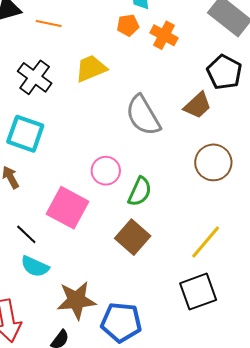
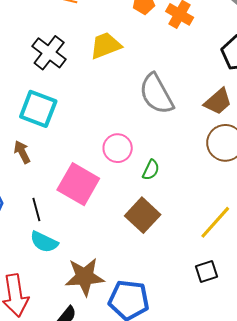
brown trapezoid: (198, 105) -> (218, 101), moved
green semicircle: (140, 192) -> (151, 170), size x0.7
black line: (26, 234) -> (36, 210), turned 30
black square: (198, 292) -> (206, 272), size x0.6

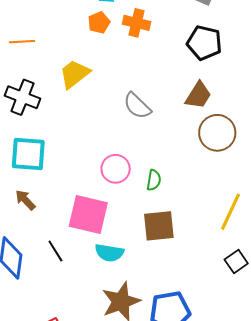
gray semicircle: (156, 94) -> (137, 106), size x0.7
brown square: (143, 215) -> (159, 226), turned -32
cyan semicircle: (44, 242) -> (109, 253), moved

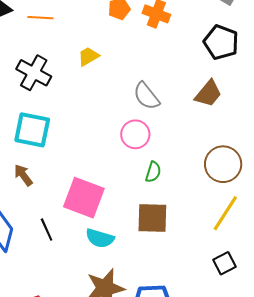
yellow trapezoid: (75, 74) -> (88, 56), size x0.7
brown circle: (217, 133) -> (223, 164), moved
pink circle: (116, 169) -> (135, 134), moved

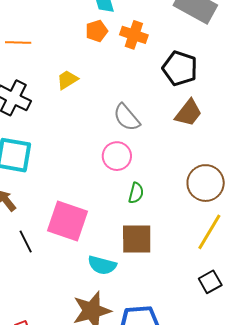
black pentagon: (221, 42) -> (180, 68), moved
black line: (47, 230) -> (26, 241), moved
cyan semicircle: (100, 238) -> (102, 265), moved

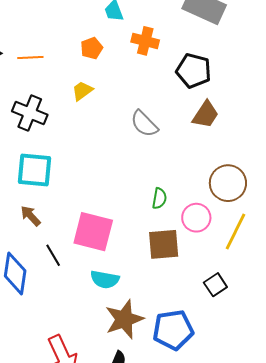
orange pentagon: (97, 31) -> (92, 48), moved
pink circle: (117, 156) -> (196, 218), moved
cyan semicircle: (102, 265) -> (105, 279), moved
black square: (210, 282) -> (215, 285), moved

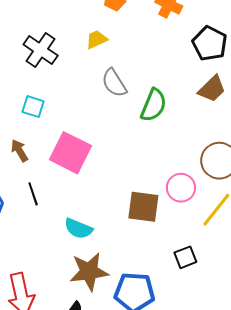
gray semicircle: (144, 124) -> (114, 83), moved
cyan square: (34, 170) -> (33, 107), size x0.6
green semicircle: (159, 198) -> (154, 105), moved, size x1.6
pink square: (93, 232) -> (70, 153), moved

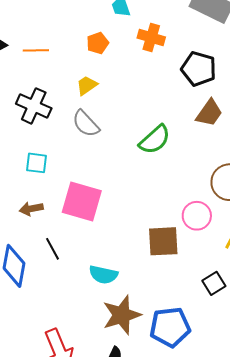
gray semicircle: (114, 83) -> (86, 124), moved
green semicircle: (154, 105) -> (155, 140), turned 36
brown arrow: (19, 151) -> (31, 209), turned -60

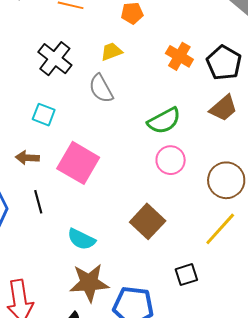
orange cross: (151, 37) -> (179, 56), moved
pink circle: (197, 216) -> (171, 160), moved
brown square: (163, 241) -> (148, 221), turned 32

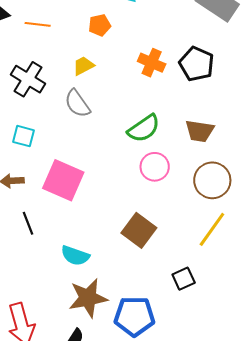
brown trapezoid: (223, 108) -> (200, 131), moved, turned 56

